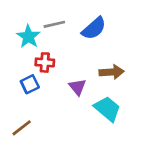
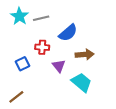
blue semicircle: (94, 28) -> (68, 33), moved
cyan star: (28, 37) -> (19, 16), moved
red cross: (45, 62) -> (42, 47), moved

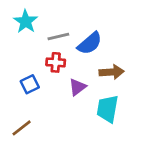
gray line: (41, 18) -> (58, 37), moved
purple triangle: (59, 66) -> (77, 87), turned 32
cyan trapezoid: (81, 82) -> (108, 109), turned -120

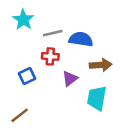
blue semicircle: (90, 43) -> (81, 39), turned -130

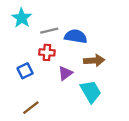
cyan trapezoid: (97, 98) -> (91, 92), turned 140
brown line: (20, 115) -> (31, 108), moved

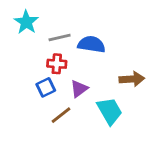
brown arrow: (94, 60) -> (132, 79), moved
blue square: (25, 71) -> (46, 87), moved
brown line: (31, 108) -> (61, 115), moved

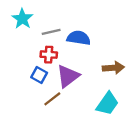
blue square: (46, 87) -> (39, 75), turned -35
purple triangle: (79, 89) -> (68, 76), size x1.5
cyan trapezoid: (110, 111) -> (107, 104), moved, turned 65

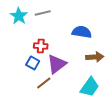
gray line: (51, 32) -> (43, 13), moved
blue semicircle: (79, 38) -> (82, 32), moved

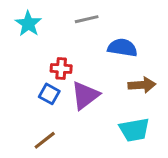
gray line: (43, 13) -> (87, 19), moved
brown line: (44, 83) -> (45, 140), moved
cyan trapezoid: (90, 87) -> (134, 130), turned 45

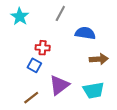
gray line: (87, 19) -> (60, 13), turned -49
purple triangle: (85, 95) -> (59, 85), moved

